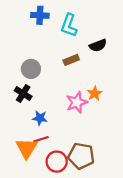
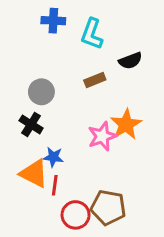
orange star: (95, 93) -> (126, 124), size x1.5
red line: (41, 139) -> (55, 185), turned -64
orange triangle: (26, 148) -> (34, 173), moved, turned -35

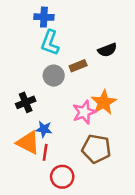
cyan L-shape: (92, 34) -> (50, 43), moved
gray circle: (41, 92) -> (54, 76), moved
black cross: (31, 124) -> (26, 102), turned 36
brown pentagon: (108, 207) -> (96, 149), moved

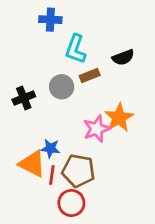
cyan L-shape: (50, 43) -> (76, 49), moved
black cross: (26, 102) -> (24, 98), moved
brown pentagon: (96, 149) -> (78, 171), moved

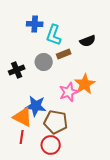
blue cross: (50, 20) -> (35, 24), moved
blue star: (50, 148) -> (36, 106), size x1.5
red line: (52, 175) -> (22, 137), moved

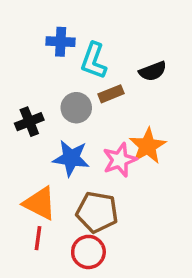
blue star: (36, 106) -> (71, 158), moved

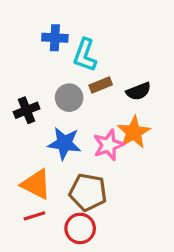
black semicircle: (153, 71) -> (138, 91), moved
red line: (38, 238) -> (34, 216), turned 65

